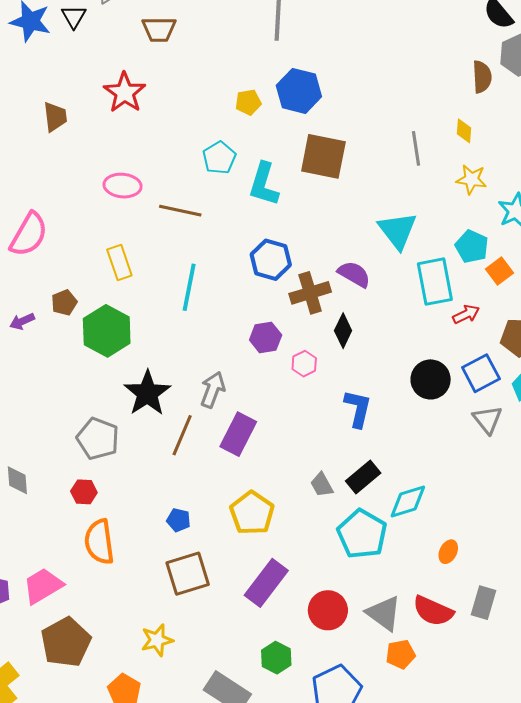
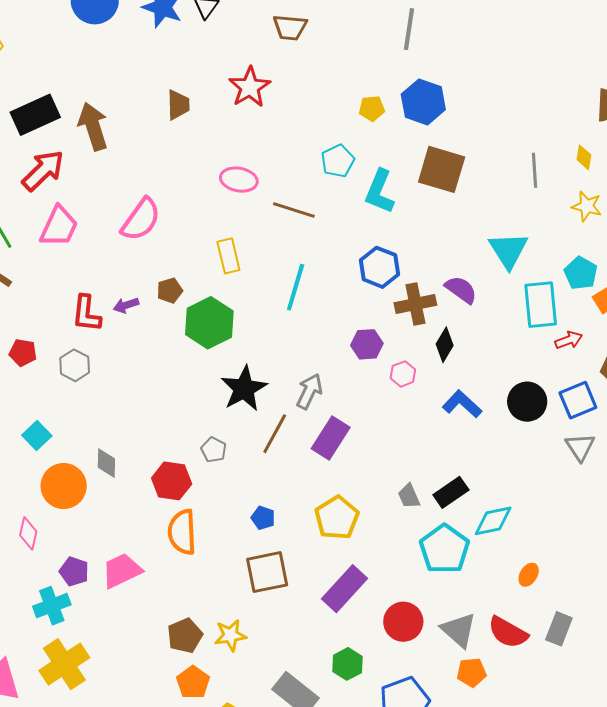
blue L-shape: (358, 409) -> (462, 404), moved, turned -66
gray pentagon: (98, 439) -> (214, 450), moved, size x0.6
red hexagon: (84, 492) -> (172, 481), size x1.5
brown pentagon: (66, 642) -> (185, 636), moved, size x0.7

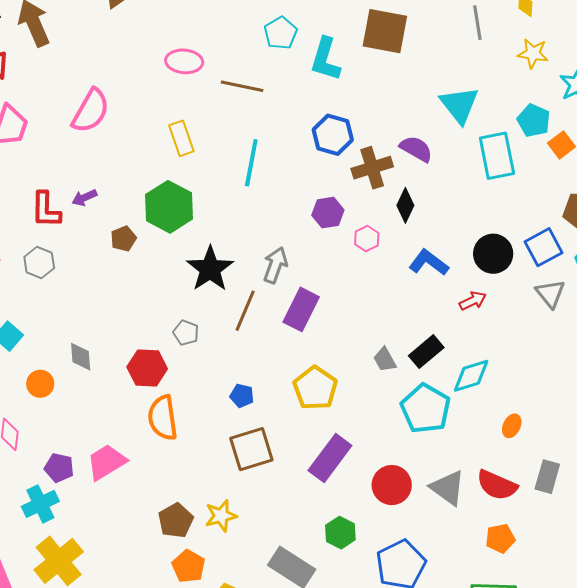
brown pentagon: (170, 291) -> (123, 239), moved
red arrow: (569, 340) -> (473, 301), moved
orange circle: (64, 486) -> (40, 384), size x0.6
orange pentagon: (472, 672) -> (500, 538), moved

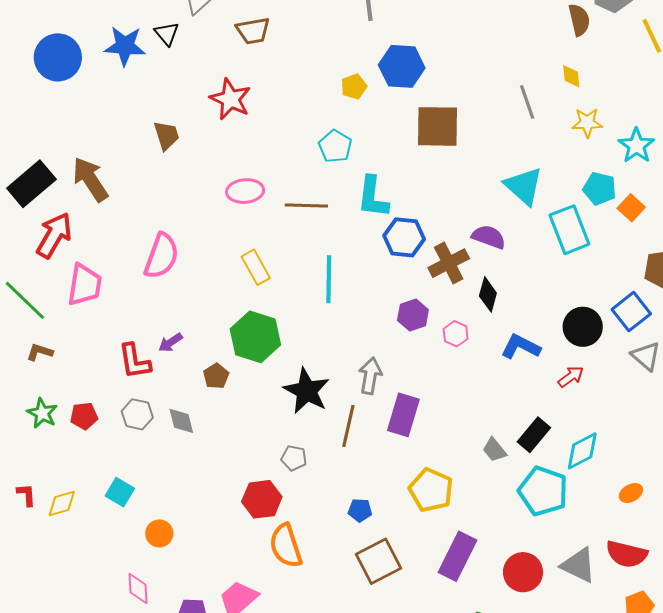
cyan L-shape: (325, 59) -> (373, 197), moved
gray diamond: (81, 357) -> (181, 421), moved
orange ellipse: (512, 426) -> (631, 493), turned 45

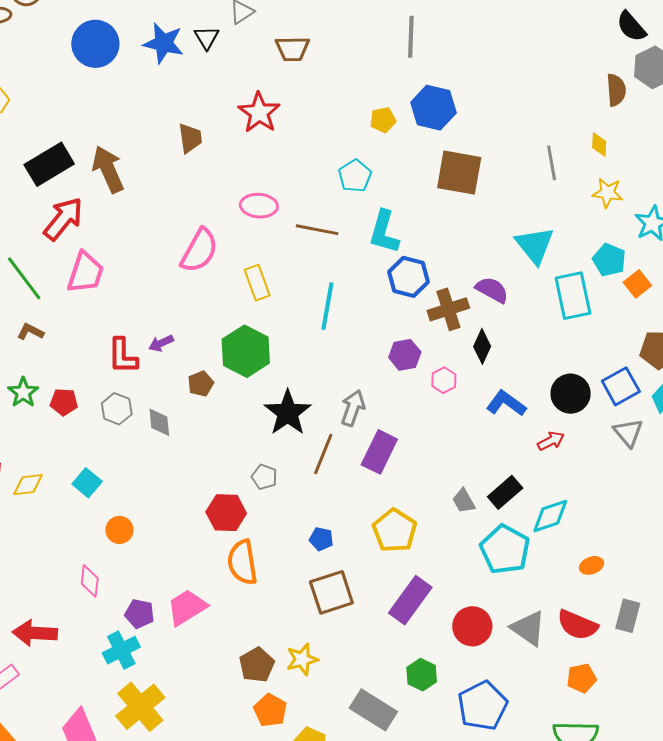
pink semicircle: (162, 256) -> (199, 251), moved

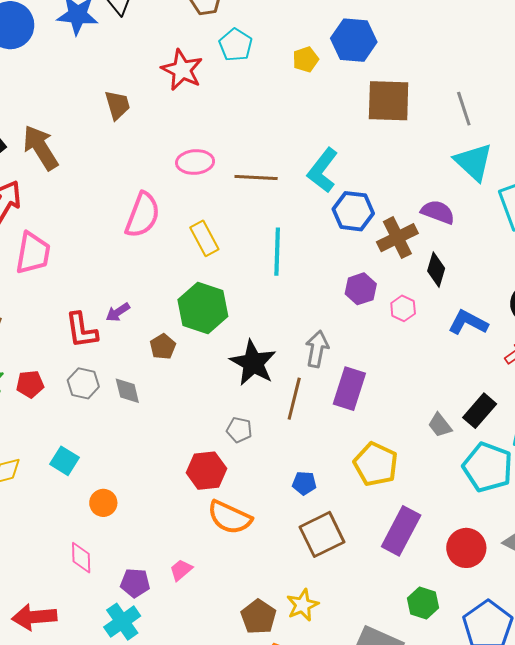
gray line: (552, 163) -> (464, 109), moved
cyan pentagon: (355, 176) -> (236, 45), moved
cyan L-shape: (384, 232) -> (323, 170), turned 30
orange semicircle: (242, 562) -> (230, 517), turned -48
pink trapezoid: (187, 607) -> (181, 570), size x0.6

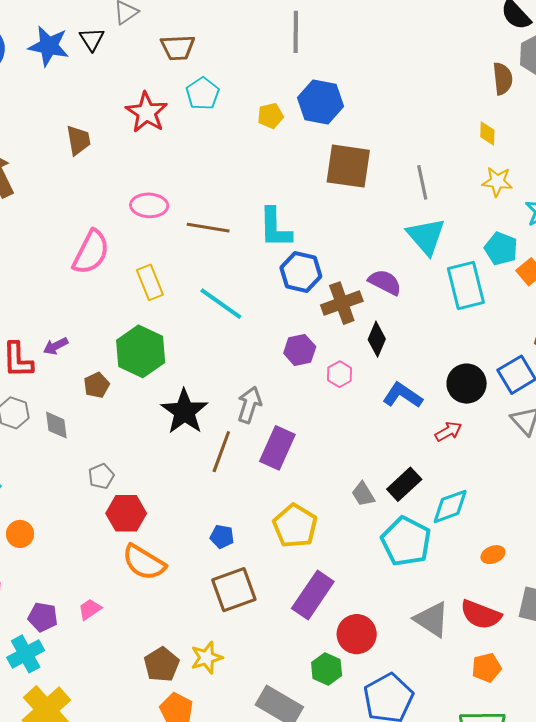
cyan L-shape: (323, 170) -> (275, 228), turned -45
cyan line: (277, 252) -> (221, 304), turned -63
gray pentagon: (239, 430) -> (101, 476), moved, turned 30
red circle: (466, 548) -> (357, 634), moved

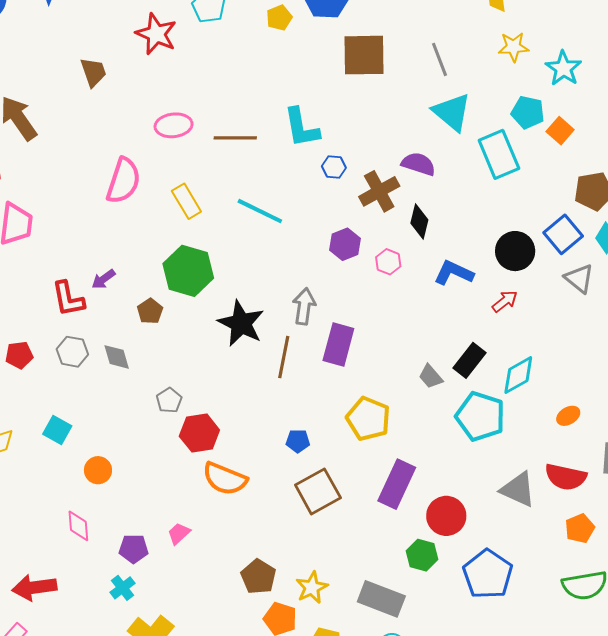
blue hexagon: (301, 272) -> (334, 167), size x0.6
cyan cross: (26, 654) -> (122, 588), size x0.7
yellow star: (207, 658) -> (312, 588), moved

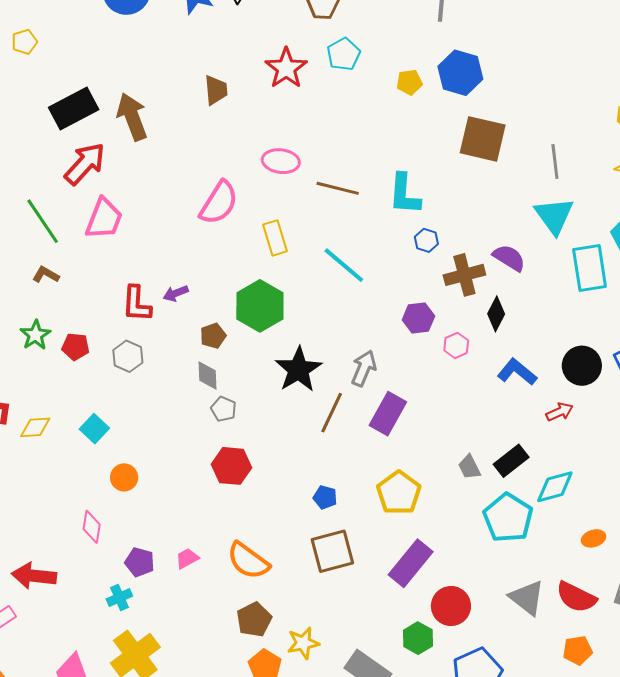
gray diamond: (117, 357) -> (207, 375), moved
gray pentagon: (169, 400) -> (224, 409), moved, turned -30
orange semicircle: (225, 479) -> (248, 561), moved

